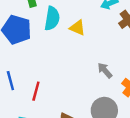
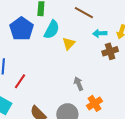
yellow triangle: (77, 28) -> (69, 44), turned 32

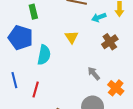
cyan semicircle: (52, 30) -> (44, 55), moved
brown cross: (110, 51) -> (110, 42), moved

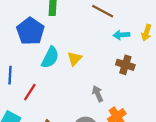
yellow triangle: (72, 37) -> (75, 59), moved
brown cross: (110, 42) -> (125, 65), turned 35

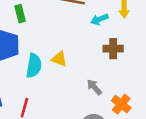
yellow triangle: (75, 59) -> (59, 59), turned -35

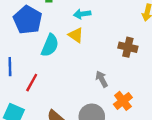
cyan arrow: (99, 19) -> (82, 14), moved
yellow triangle: (59, 59) -> (76, 35), moved

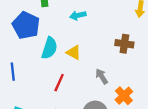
yellow triangle: (76, 35) -> (74, 52), moved
red line: (32, 83) -> (59, 83), moved

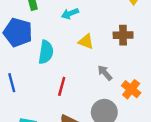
yellow triangle: (74, 52) -> (86, 42), moved

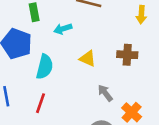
cyan arrow: (70, 13) -> (63, 29), moved
red line: (62, 86) -> (40, 103), moved

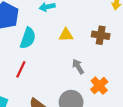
yellow triangle: (88, 59) -> (66, 35), turned -32

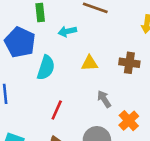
red line: (21, 69) -> (57, 110), moved

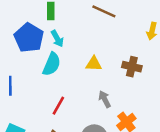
cyan arrow: (67, 31) -> (57, 39), moved, turned -112

